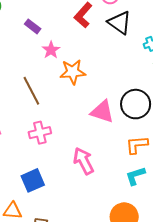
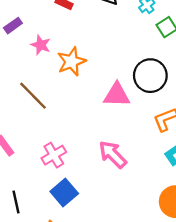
purple rectangle: (33, 26) -> (13, 26), turned -56
pink cross: (40, 133) -> (54, 155), moved

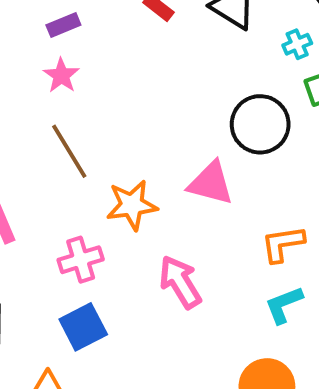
pink star: (41, 45) -> (61, 76), moved
orange star: (71, 62) -> (132, 205), moved
black circle: (150, 76) -> (260, 124), moved

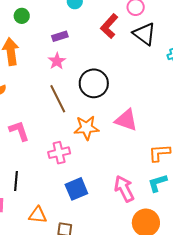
black circle: (260, 124) -> (94, 83), moved
pink arrow: (180, 282) -> (124, 189), moved
blue square: (83, 327) -> (76, 189), moved

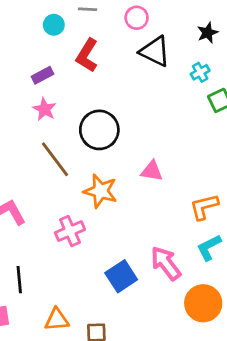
red L-shape: (109, 26) -> (87, 55), moved
pink triangle: (126, 120) -> (152, 171), size x0.7
orange star: (86, 128) -> (100, 191), turned 30
blue square: (76, 189) -> (121, 276), moved

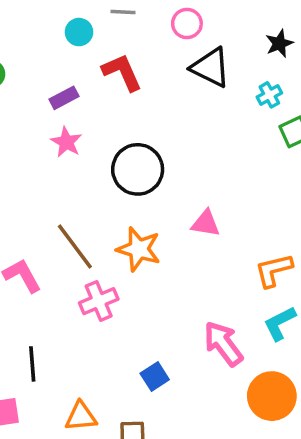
red L-shape: (87, 55) -> (122, 72), turned 124
brown line: (55, 159) -> (75, 246), moved
blue square: (121, 276) -> (155, 376), moved, size x0.7

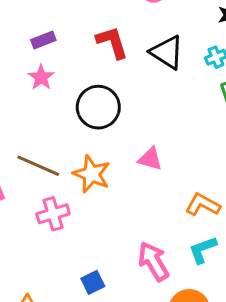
black triangle: (211, 67) -> (167, 52), moved
red L-shape: (122, 72) -> (112, 42), moved
brown line: (75, 246) -> (38, 166), turned -36
orange L-shape: (274, 270) -> (203, 205), turned 36

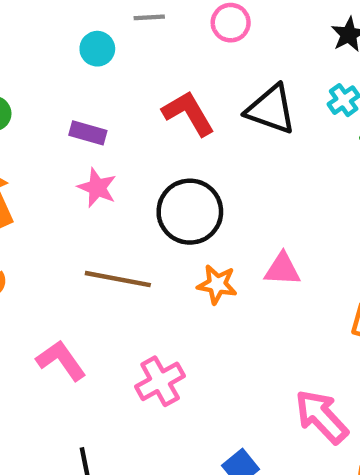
purple rectangle: (43, 40) -> (88, 133), turned 50
brown line: (38, 166) -> (118, 279), moved
orange star: (92, 174) -> (217, 284), moved, size x0.7

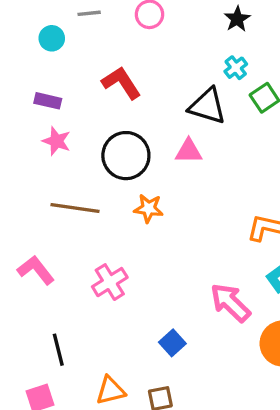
black triangle: (271, 109) -> (207, 106), moved
pink triangle: (282, 269) -> (189, 151), moved

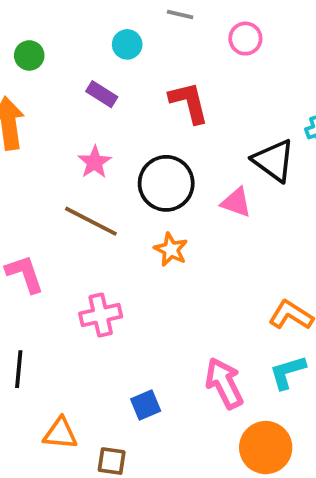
cyan circle: (52, 38) -> (127, 44), moved
pink star: (57, 141) -> (95, 162), moved

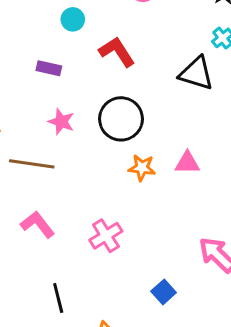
cyan circle: (127, 44) -> (73, 19), moved
pink triangle: (236, 202) -> (187, 163), moved
brown line: (91, 221) -> (32, 164), moved

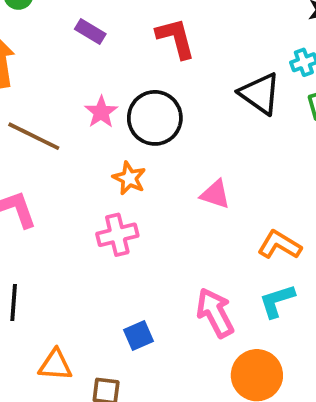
pink star: (61, 122) -> (101, 112), moved
orange star: (142, 168) -> (129, 178), moved
pink cross: (106, 236) -> (117, 235), moved

